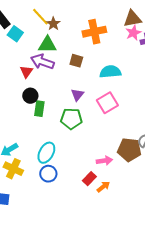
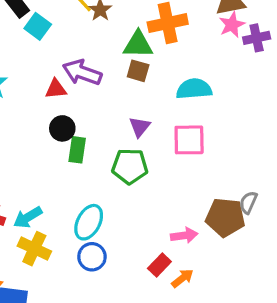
green triangle: (47, 45) -> (138, 44), moved
red triangle: (26, 72) -> (56, 89), turned 48
pink square: (107, 103) -> (189, 140), turned 30

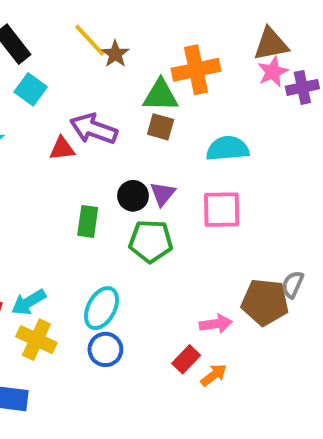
cyan square: (38, 26) -> (31, 89), moved
black circle: (62, 128) -> (133, 196), moved

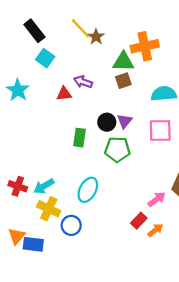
brown square: (161, 127) -> (123, 81), turned -35
purple arrow: (94, 129) -> (83, 82), size x0.7
pink arrow: (216, 324) -> (157, 199), turned -30
blue circle: (105, 349) -> (71, 225), moved

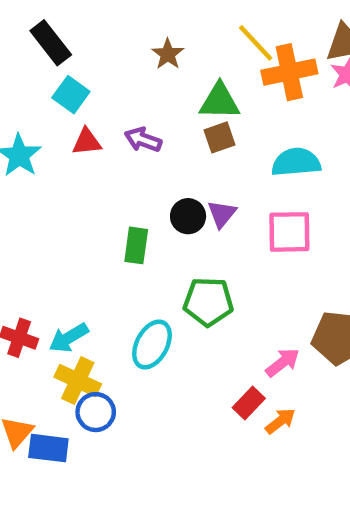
yellow line: (81, 28) -> (256, 43), moved
orange cross: (145, 46) -> (289, 72), moved
red triangle: (64, 94) -> (87, 142), moved
green pentagon: (117, 149) -> (208, 302), moved
blue circle: (71, 225) -> (96, 412), moved

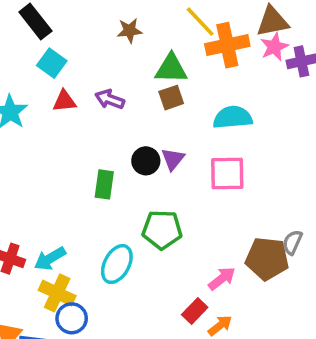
brown star: (168, 54) -> (130, 31), turned 30

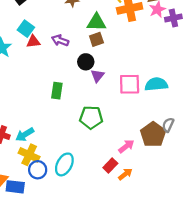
cyan square: (52, 63) -> (26, 29), moved
cyan semicircle: (233, 117) -> (156, 84), moved
black circle: (146, 161) -> (86, 62), moved
brown pentagon: (267, 259) -> (153, 134), turned 30
cyan ellipse: (117, 264) -> (64, 164), moved

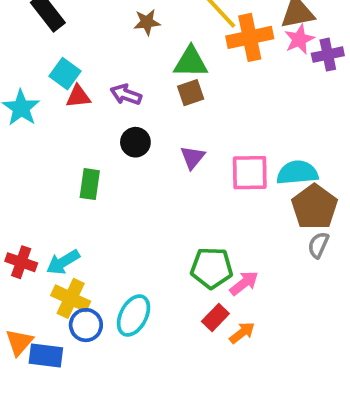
black circle: (86, 62) -> (135, 142), moved
green rectangle: (57, 91) -> (90, 184), moved
green pentagon: (91, 117) -> (212, 268), moved
brown pentagon: (153, 134) -> (314, 207), moved

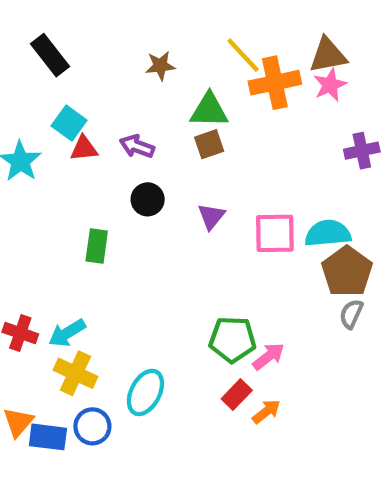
purple cross: (328, 55) -> (362, 151), moved
blue circle: (86, 325) -> (92, 426), moved

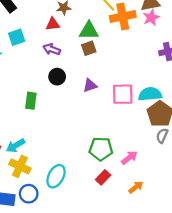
cyan square: (69, 123) -> (17, 37), turned 35
red triangle: (84, 148) -> (53, 24), moved
purple triangle: (211, 216) -> (90, 85), turned 32
pink arrow: (268, 356) -> (129, 158), moved
orange arrow: (266, 412) -> (136, 187), moved

